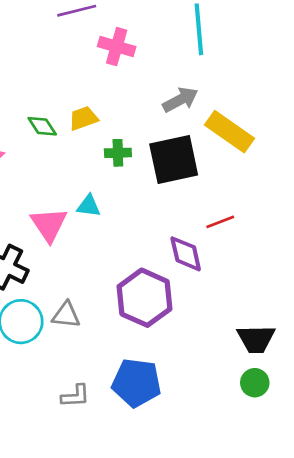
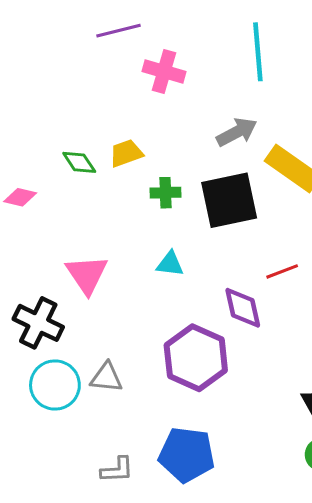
cyan triangle: (89, 206) -> (170, 264), moved

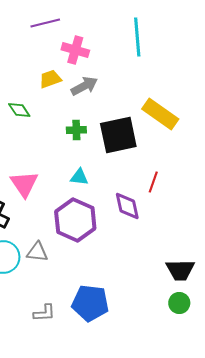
gray arrow: (237, 132) -> (84, 86), moved
yellow trapezoid: (126, 153) -> (50, 79), moved
red line: (282, 271) -> (153, 182), turned -50
purple hexagon: (196, 358) -> (75, 220), moved

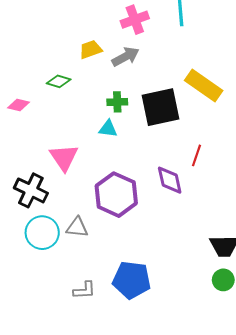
pink cross: (75, 50) -> (135, 20), moved, turned -36
green diamond: (19, 110) -> (59, 81), turned -40
cyan triangle: (79, 177) -> (108, 129), moved

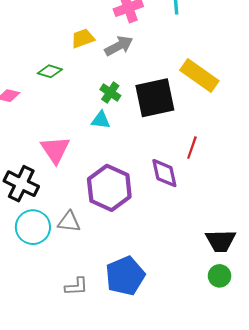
green cross: (117, 102) -> (110, 92), turned 36
blue pentagon: (132, 280) -> (125, 276), turned -30

